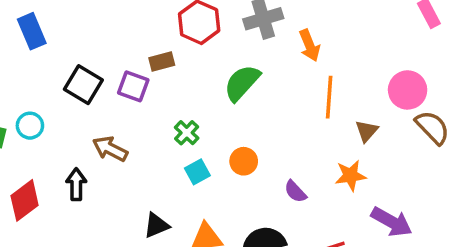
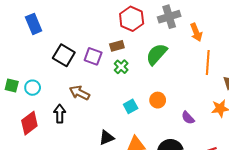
brown rectangle: (162, 61) -> (117, 46), moved
cyan circle: (30, 126) -> (33, 88), moved
green cross: (187, 133) -> (121, 67), moved

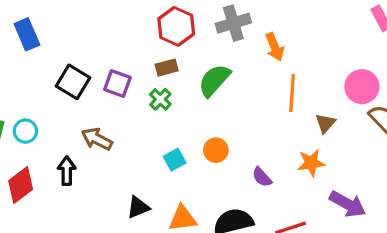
brown rectangle: (117, 46) -> (167, 68), moved

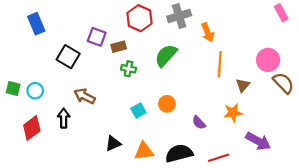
brown rectangle: (167, 68) -> (119, 47), moved
purple square: (117, 83) -> (97, 37), moved
green cross: (160, 99) -> (129, 69), turned -32

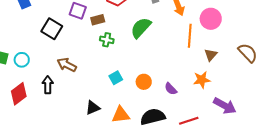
pink circle: (268, 60) -> (211, 19), moved
orange circle: (167, 104) -> (144, 82), moved

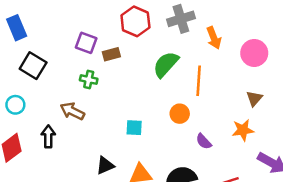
black square: (52, 29) -> (33, 66), moved
orange line: (190, 36) -> (199, 81), moved
green cross: (107, 40) -> (89, 80), moved
cyan square: (116, 78) -> (134, 128), turned 32
orange circle: (144, 82) -> (180, 114), moved

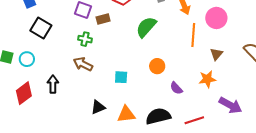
orange line: (199, 81) -> (193, 35), moved
brown arrow: (72, 111) -> (83, 64), moved

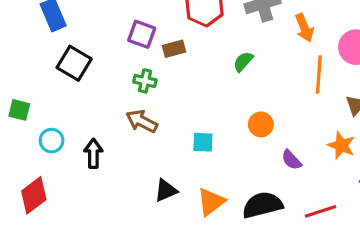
green semicircle: (146, 27) -> (243, 62), size x0.6
cyan circle: (27, 59) -> (52, 141), moved
orange star: (207, 79) -> (341, 145), turned 30
red diamond: (24, 93) -> (34, 195), moved
orange triangle: (126, 114) -> (211, 202), turned -30

